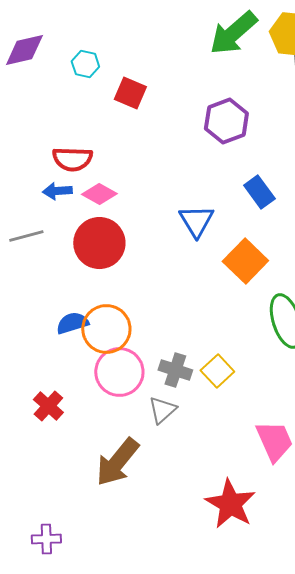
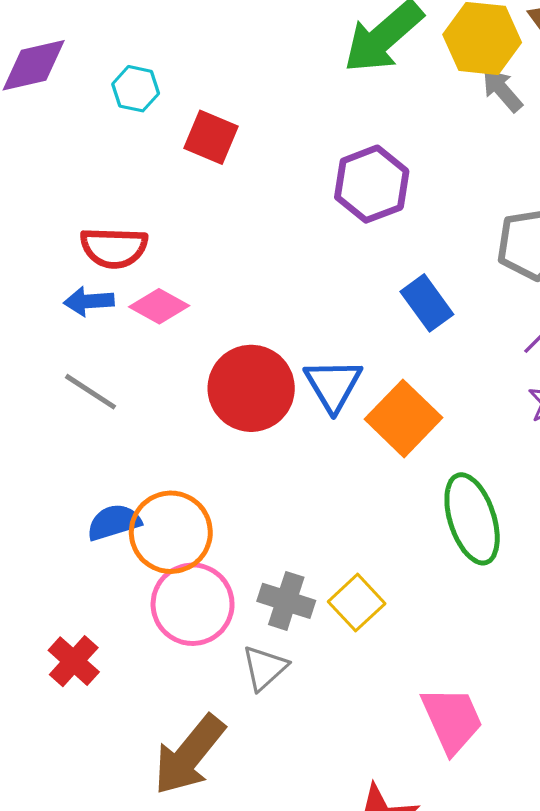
blue triangle: (196, 221) -> (333, 385), moved
gray line: (26, 236) -> (90, 392), moved, turned 48
red circle: (99, 243) -> (251, 388), moved

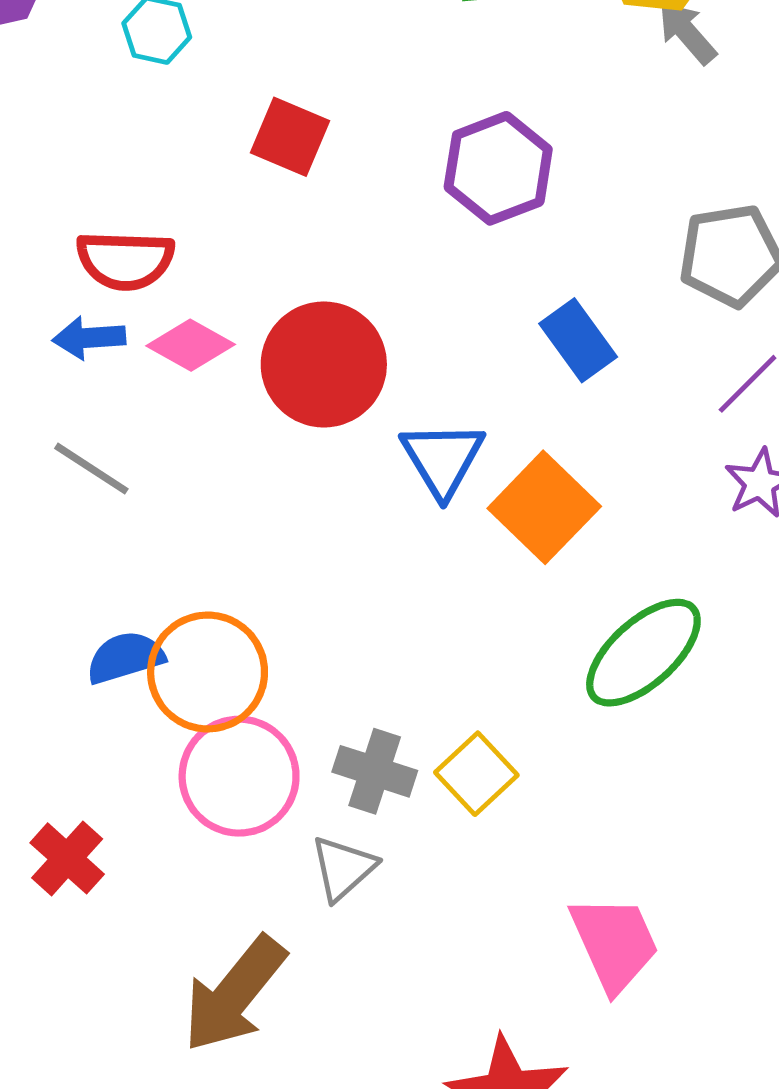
red square: (211, 137) -> (290, 137), moved
red circle: (251, 388) -> (324, 364), moved
green ellipse: (472, 519) -> (643, 653), turned 66

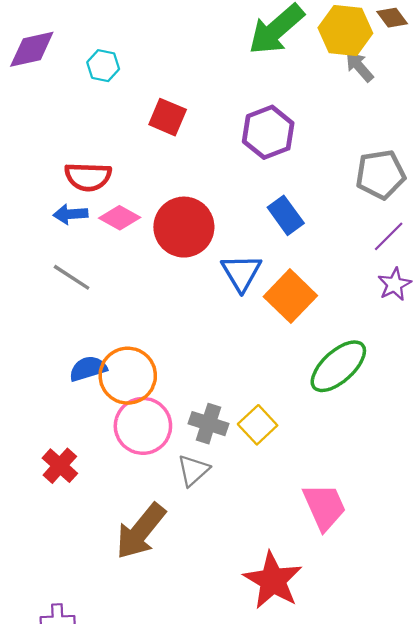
blue rectangle: (578, 340) -> (286, 215), moved

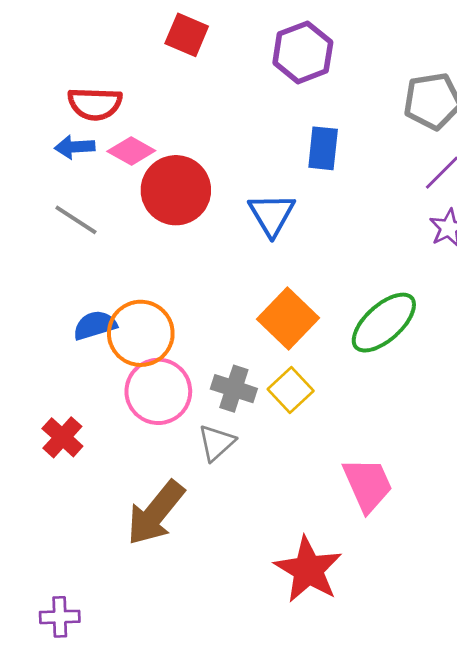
blue rectangle: (286, 215) -> (323, 148), turned 42
red circle: (184, 227) -> (176, 190), moved
orange square: (290, 296) -> (288, 318), moved

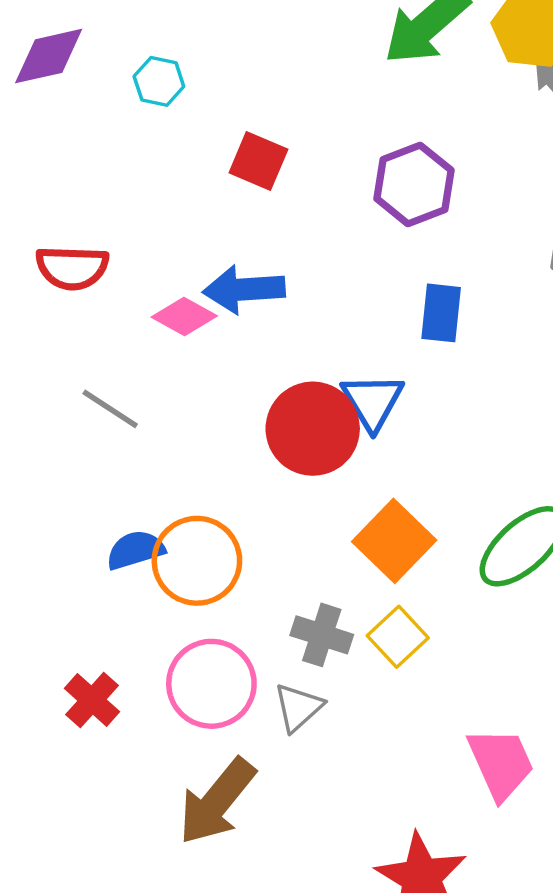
red semicircle: (95, 104) -> (72, 268), moved
blue arrow: (75, 147) -> (244, 289), moved, size x1.5
red circle: (176, 190) -> (313, 429), moved
pink circle: (158, 391) -> (211, 684), moved

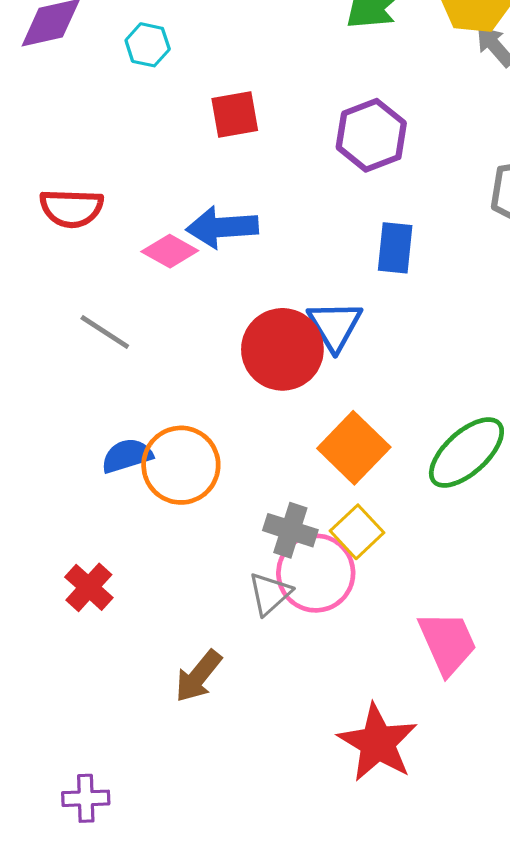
red square: (258, 161) -> (235, 115), turned -33
pink circle: (211, 684) -> (316, 573), moved
brown arrow: (217, 801) -> (198, 676), size x0.7

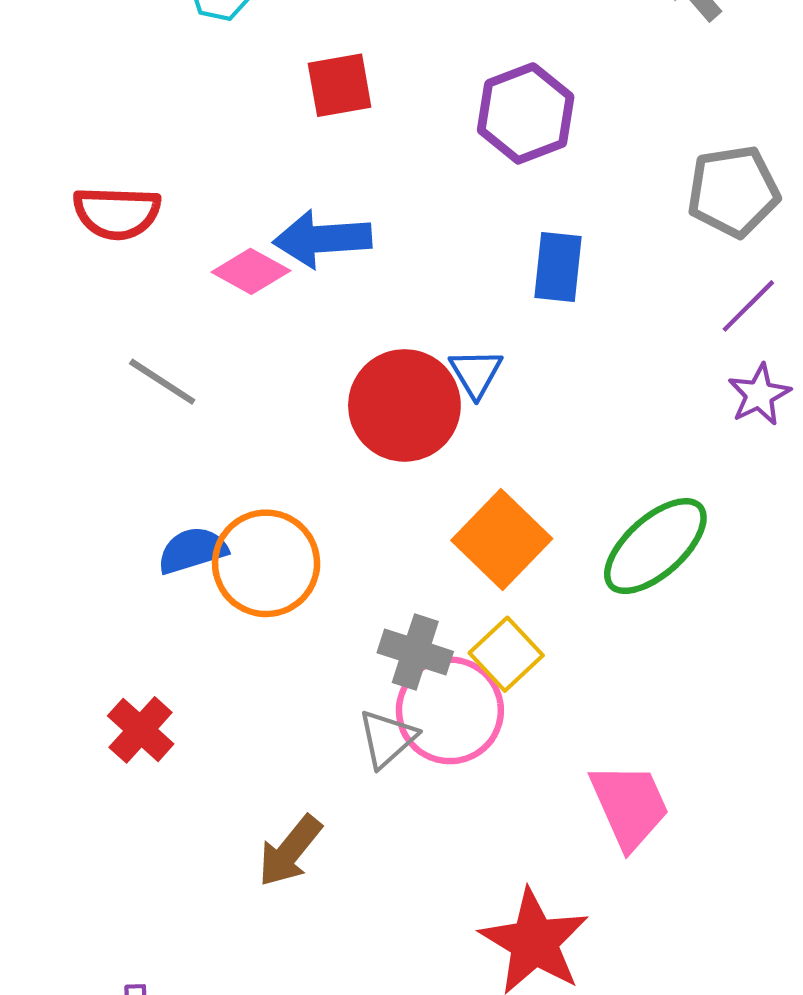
blue triangle: (335, 326) -> (476, 373), size x0.7

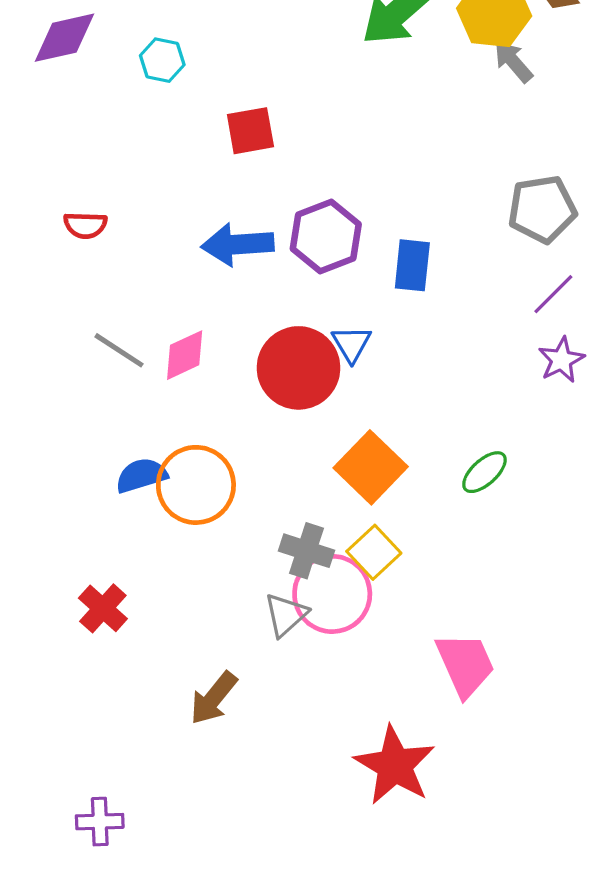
purple hexagon: (526, 113) -> (326, 236), moved
red semicircle: (117, 213) -> (85, 225), size x0.7
pink diamond: (251, 271) -> (185, 355), moved, turned -54
green ellipse: (655, 546) -> (484, 472), size x0.6

